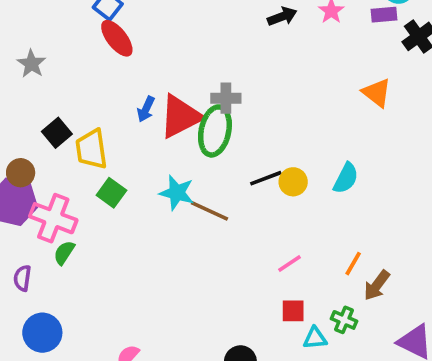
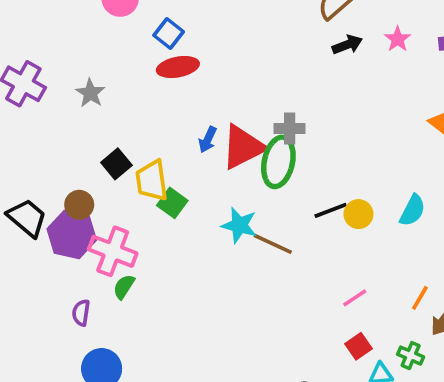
red ellipse: (117, 38) -> (178, 67), turned -63
green square: (111, 193) -> (172, 203), moved
red square: (293, 311) -> (358, 346), turned -35

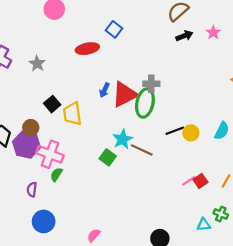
blue square: (169, 34) -> (114, 29), moved
green square: (172, 203) -> (108, 157), moved
cyan star: (239, 225) -> (123, 139), turned 30
red square: (358, 346) -> (200, 181), moved

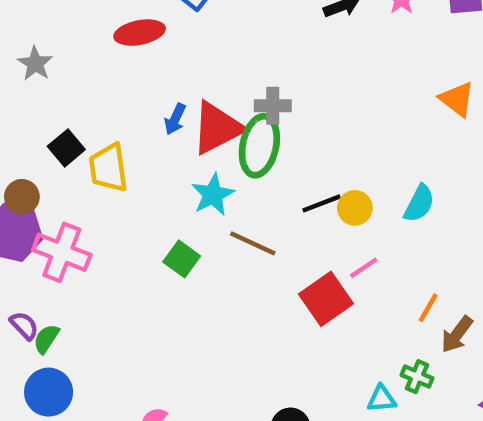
cyan star: (123, 139) -> (213, 195), moved
green semicircle: (56, 175) -> (46, 339), moved
pink line: (189, 181) -> (364, 268), moved
red square: (200, 181) -> (326, 299), moved, size x1.6
purple semicircle: (32, 189) -> (24, 326), turned 128

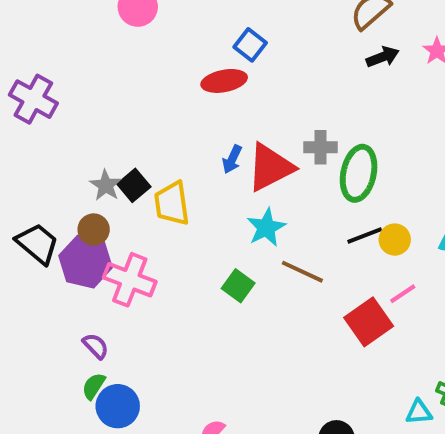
red ellipse: (140, 33) -> (224, 81), moved
gray star: (35, 64) -> (106, 185), moved
green ellipse: (259, 146) -> (359, 173), moved
green semicircle: (46, 339) -> (94, 386), moved

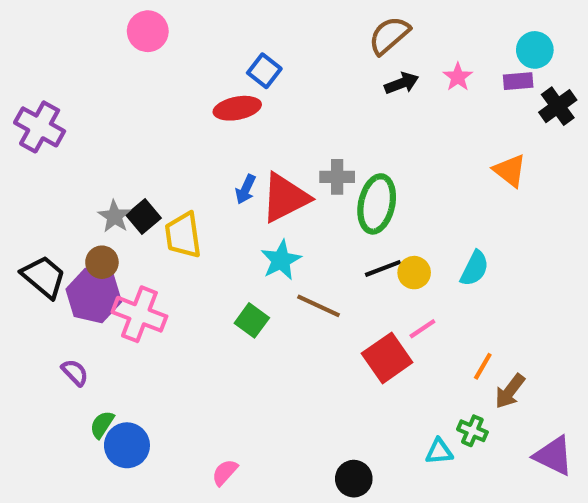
purple semicircle: (96, 346) -> (75, 372), moved

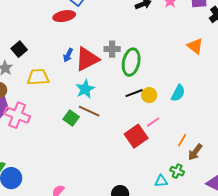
black square: (144, 216) -> (19, 49), moved
yellow trapezoid: (183, 235) -> (38, 77), turned 95
brown line: (318, 306) -> (89, 111), moved

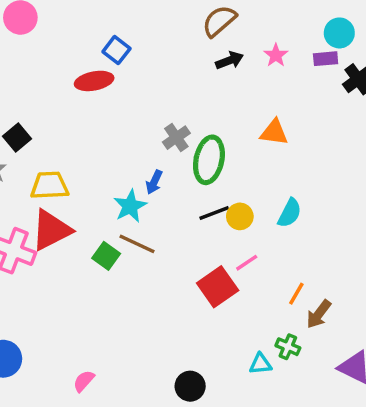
orange triangle: (195, 46) -> (274, 132), moved, turned -30
gray cross: (112, 49) -> (176, 138), turned -35
blue arrow: (68, 55) -> (154, 182), moved
red triangle: (87, 59) -> (51, 230), moved

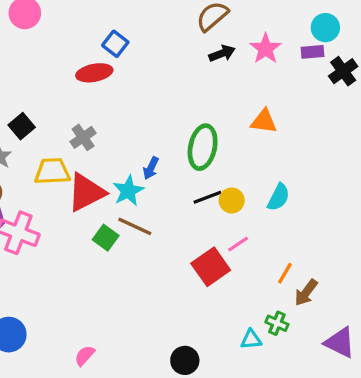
pink star: (276, 55) -> (266, 49), size x1.4
gray cross: (176, 138) -> (83, 137), moved
red triangle: (51, 230) -> (86, 192), moved

